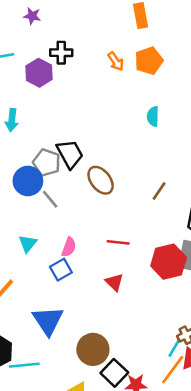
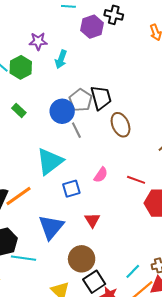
red line: (118, 242) -> (136, 180), moved
cyan triangle: (28, 244) -> (50, 161), size x1.8
pink semicircle: (69, 247) -> (101, 175), moved
red triangle: (114, 282) -> (92, 220), moved
cyan line: (174, 348) -> (133, 271), moved

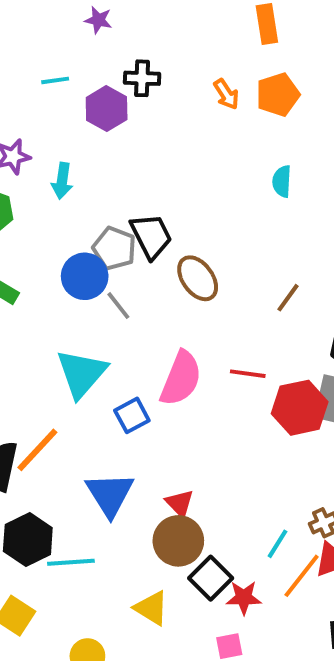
pink semicircle: (101, 175) -> (181, 378), size x1.8
red triangle: (92, 220) -> (180, 503), moved

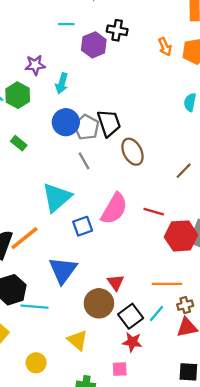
blue circle: (85, 276) -> (66, 122), moved
red triangle: (180, 503) -> (116, 282), moved
orange line: (302, 576) -> (167, 284), moved, turned 44
black square: (211, 578) -> (131, 316), moved

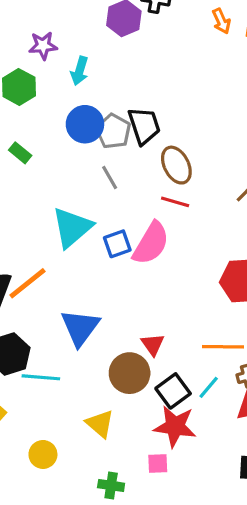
red line: (154, 212) -> (175, 202), moved
blue square: (83, 226) -> (117, 244), moved
red star: (132, 342) -> (175, 426), size x1.5

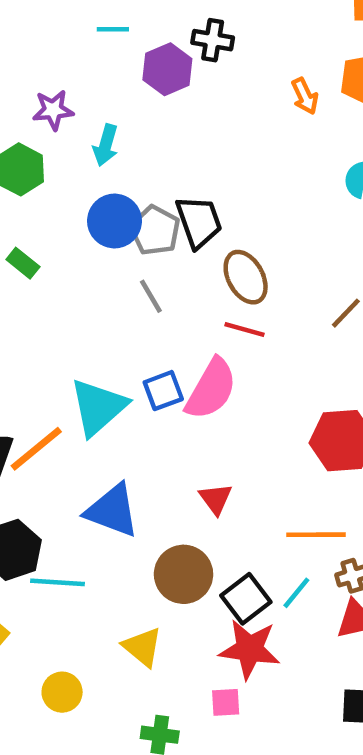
orange arrow: (221, 21) -> (305, 96), moved
cyan triangle: (72, 227) -> (98, 407), moved
blue triangle: (80, 328) -> (112, 511), turned -45
red triangle: (153, 344) -> (216, 499), moved

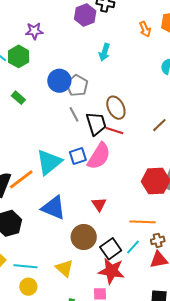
cyan arrow: (106, 145) -> (104, 52), moved
black trapezoid: (199, 222) -> (96, 124), moved
cyan line: (58, 582) -> (25, 266), moved

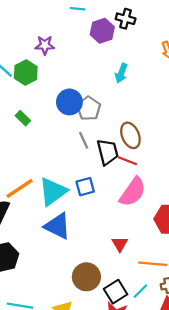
pink semicircle: (99, 156) -> (133, 192), moved
orange line: (21, 179) -> (20, 188), moved
red triangle: (99, 204) -> (120, 244), moved
blue triangle: (53, 208) -> (57, 226), moved

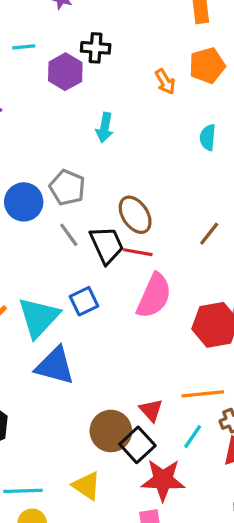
blue circle: (69, 102) -> (24, 202), moved
red triangle: (120, 244) -> (151, 410), moved
black square: (116, 292) -> (137, 445), moved

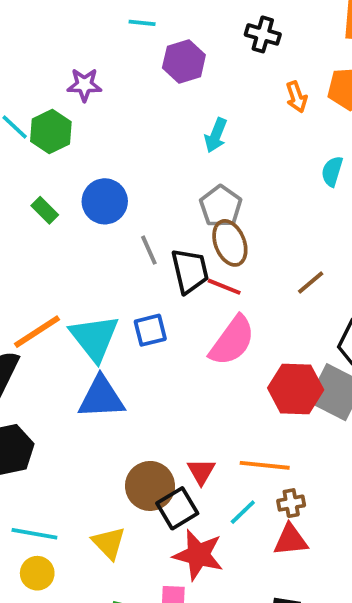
black cross: (96, 48) -> (263, 34), moved
gray pentagon: (67, 188) -> (221, 206), moved
cyan triangle: (39, 317) -> (94, 338), turned -33
blue triangle: (55, 366) -> (101, 398), turned -30

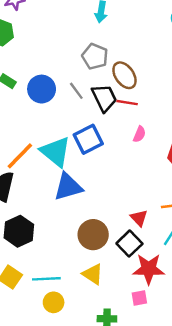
blue circle: (105, 201) -> (42, 89), moved
gray pentagon: (221, 206) -> (95, 56), moved
blue square: (150, 330) -> (88, 139), size x1.4
pink semicircle: (232, 341) -> (139, 134), size x0.5
brown circle: (150, 486) -> (93, 235), moved

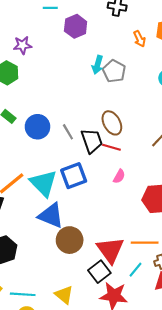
gray pentagon: (95, 56) -> (114, 71), moved
blue triangle: (68, 187) -> (51, 216), turned 32
red triangle: (139, 218) -> (110, 250), size x1.8
brown circle: (93, 235) -> (70, 240), moved

